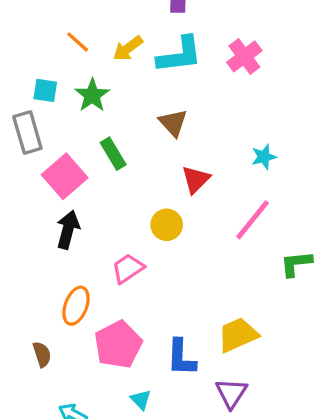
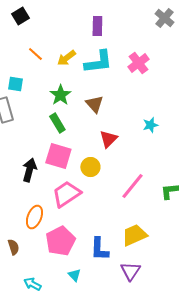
green star: (92, 95) -> (60, 95), moved
pink square: (65, 176) -> (58, 156), moved, turned -32
pink line: (252, 220) -> (132, 186), moved
pink trapezoid: (128, 268) -> (66, 194), size x1.4

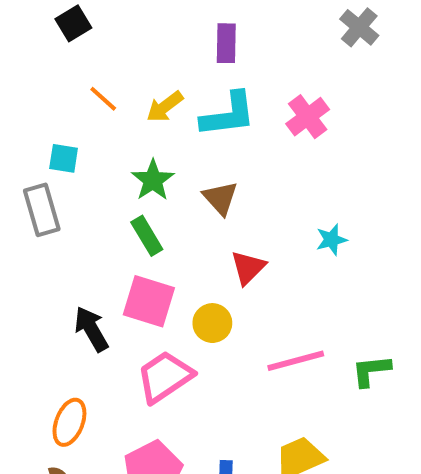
black arrow: (29, 170) -> (91, 329), turned -45
pink line: (132, 186) -> (296, 361), turned 36
orange ellipse: (34, 217) -> (69, 422), moved

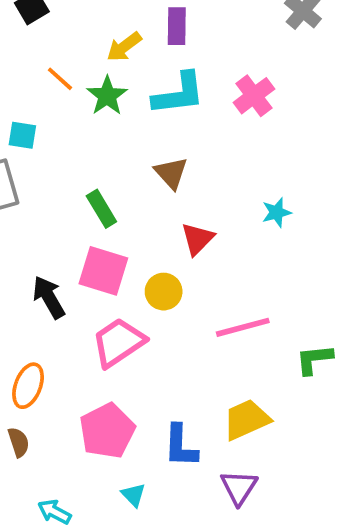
yellow arrow: (165, 107) -> (124, 47), moved
green star: (153, 180) -> (107, 96), moved
green L-shape: (371, 371) -> (314, 359), moved

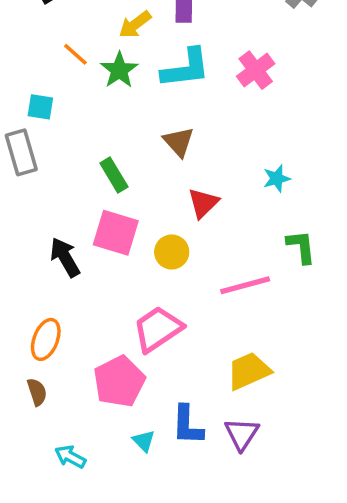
pink trapezoid: (118, 342) -> (158, 329), moved
green L-shape: (314, 359) -> (301, 247), moved, turned 90
blue L-shape: (181, 446) -> (187, 425), moved

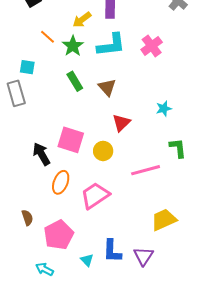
green rectangle: (114, 175) -> (75, 81), moved
orange ellipse: (46, 339) -> (61, 182), moved
yellow trapezoid: (249, 371) -> (164, 220), moved
pink pentagon: (119, 381) -> (59, 235), moved
brown semicircle: (37, 392) -> (27, 218), moved

